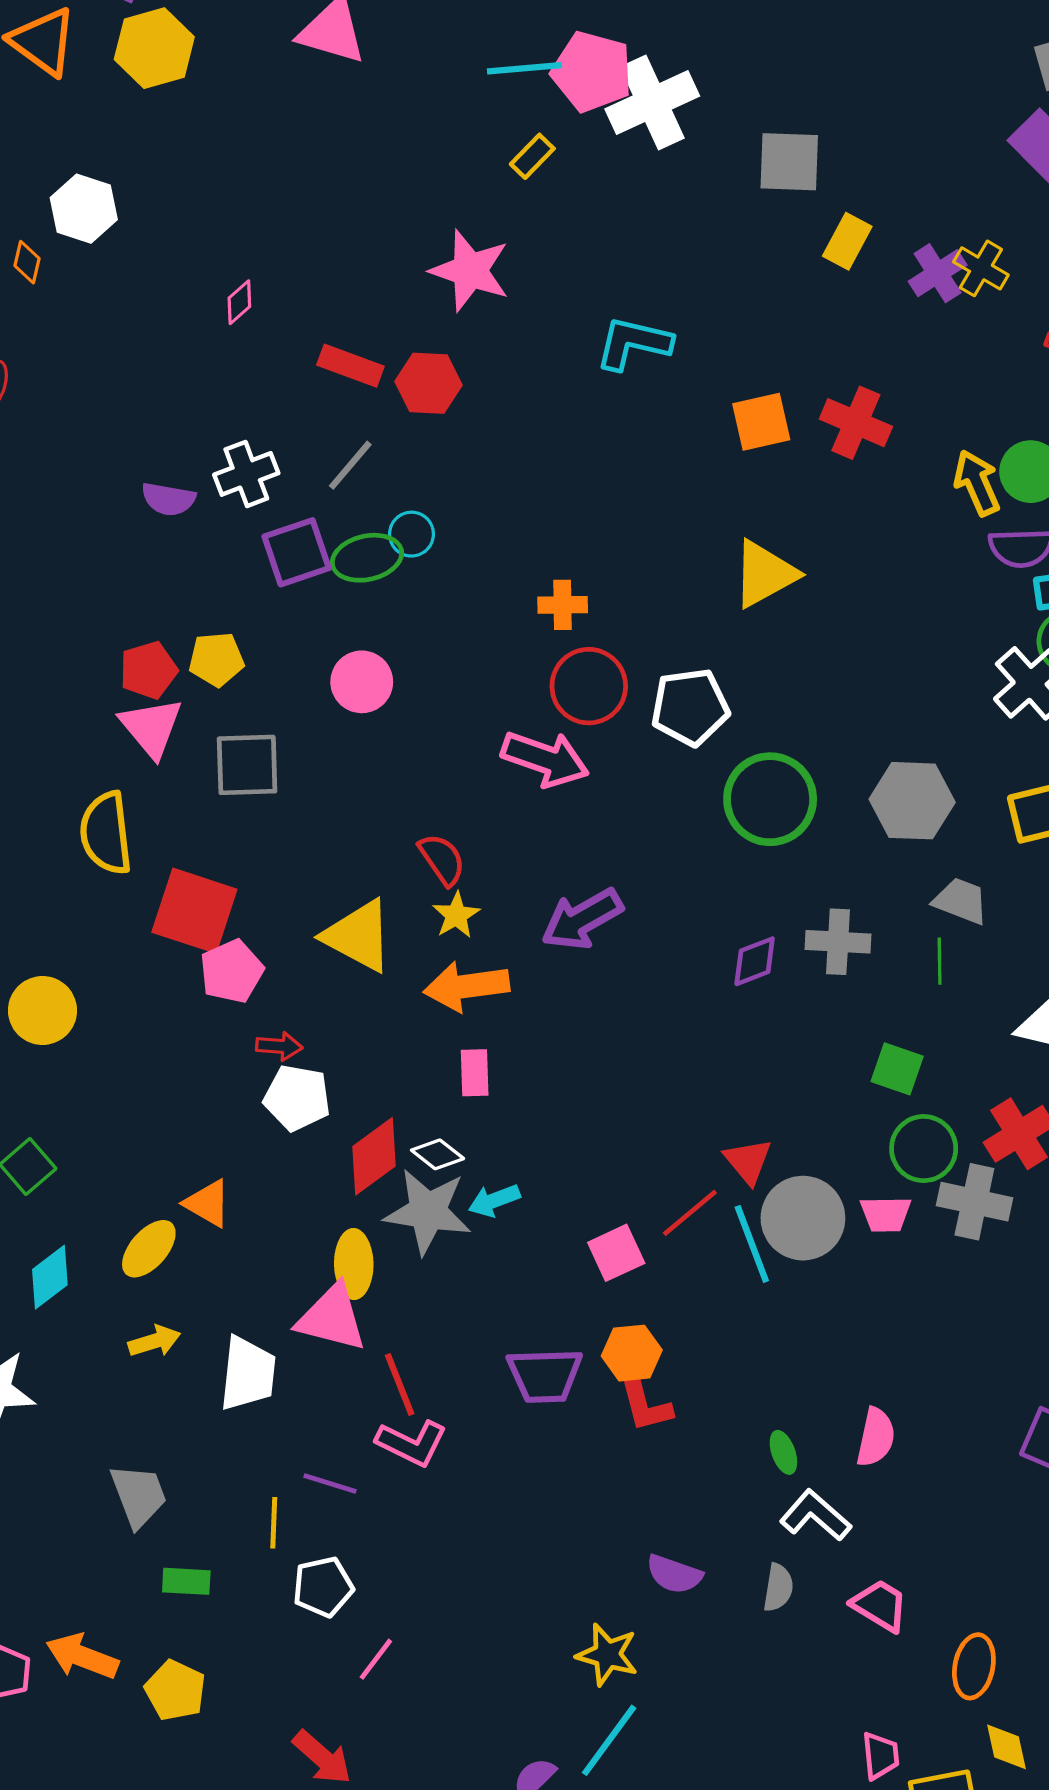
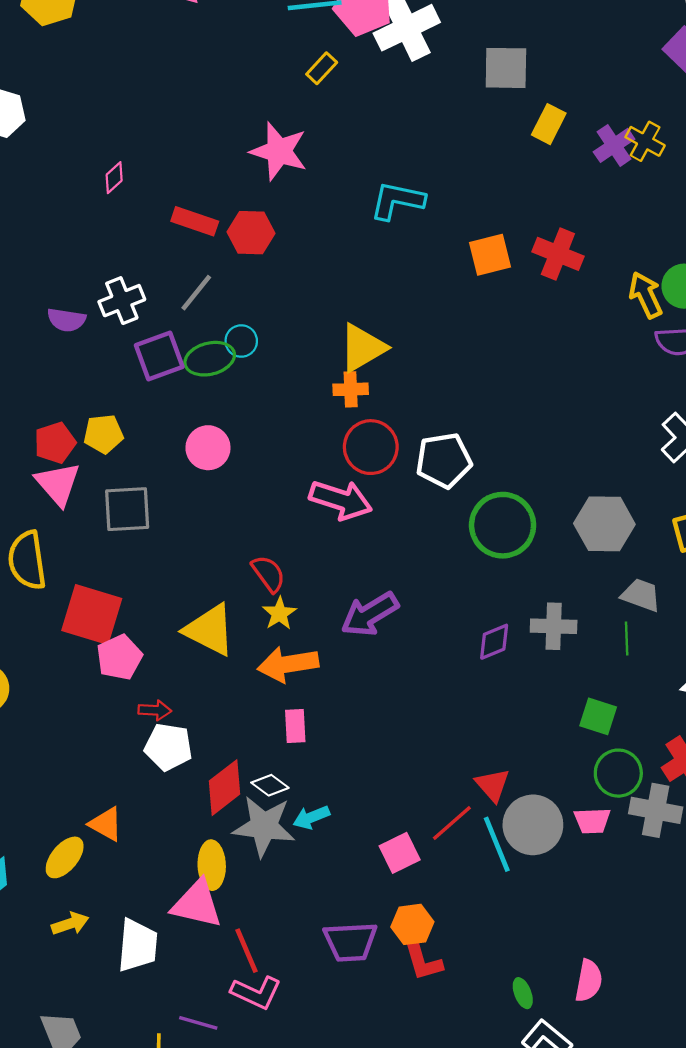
yellow triangle: (765, 574) -> (362, 348), moved

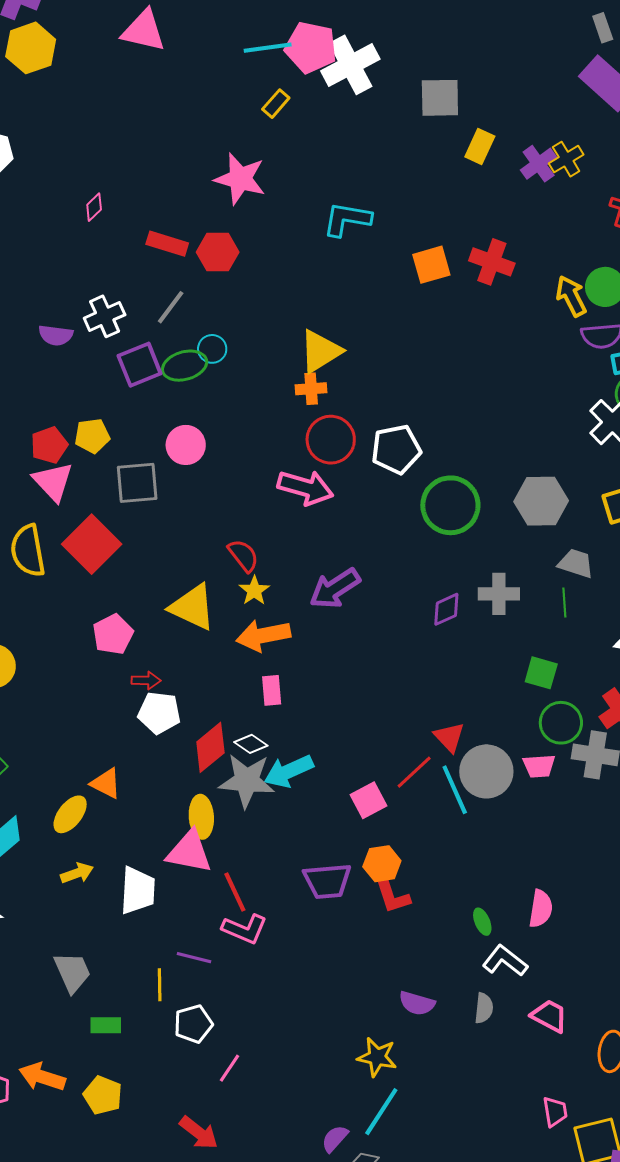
yellow cross: (645, 141) -> (566, 159), turned 32
gray square: (127, 509) -> (137, 483), moved
red square: (92, 614) -> (92, 544), moved, turned 30
cyan arrow: (311, 817) -> (289, 771), size x1.5

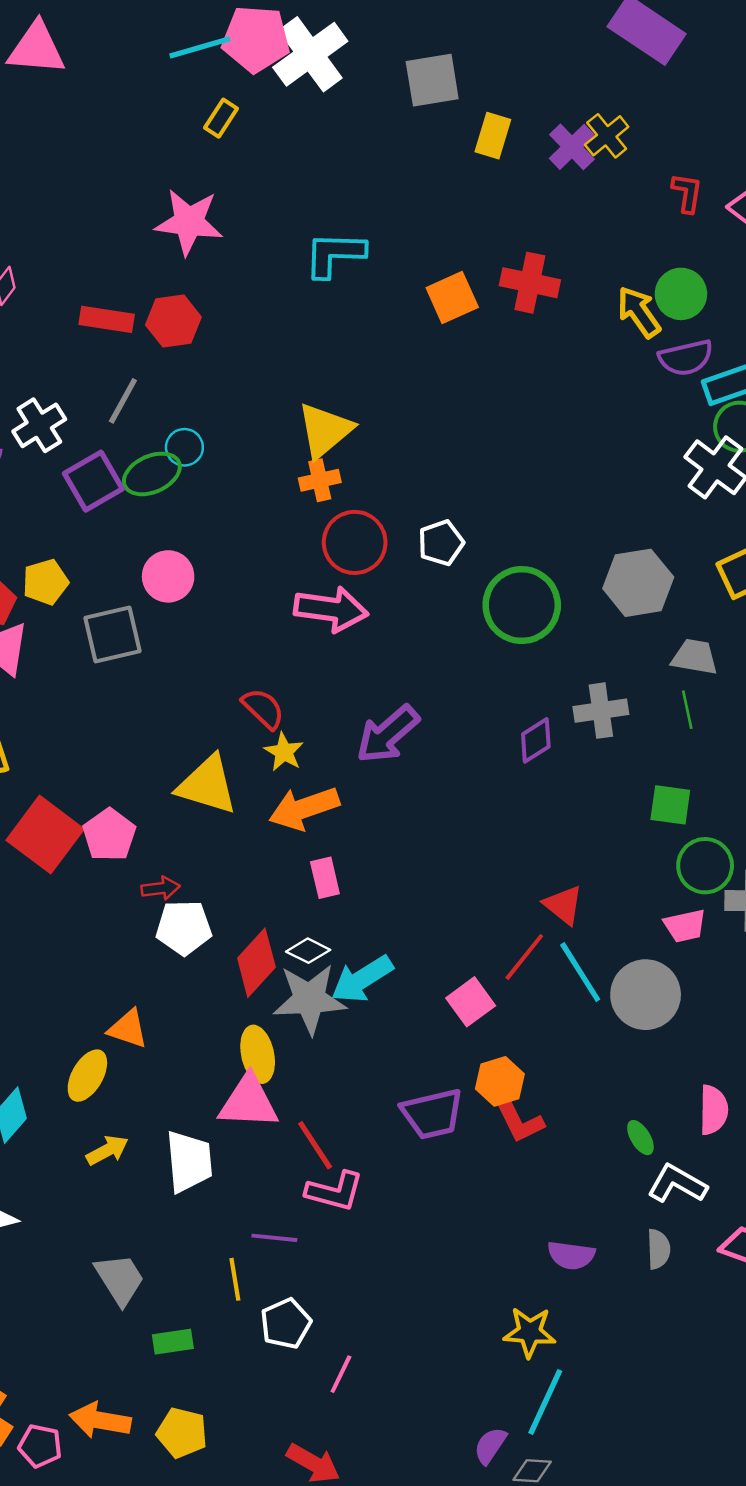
white pentagon: (396, 449) -> (441, 543), size x0.7
red square: (92, 544) -> (45, 835), moved
gray circle: (486, 771) -> (646, 995), moved

